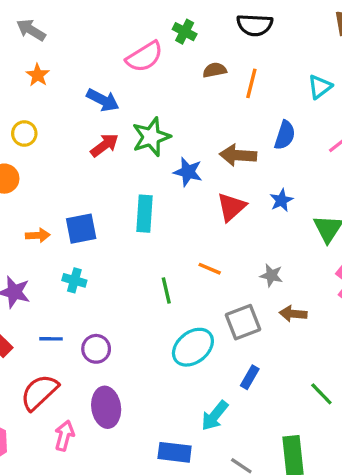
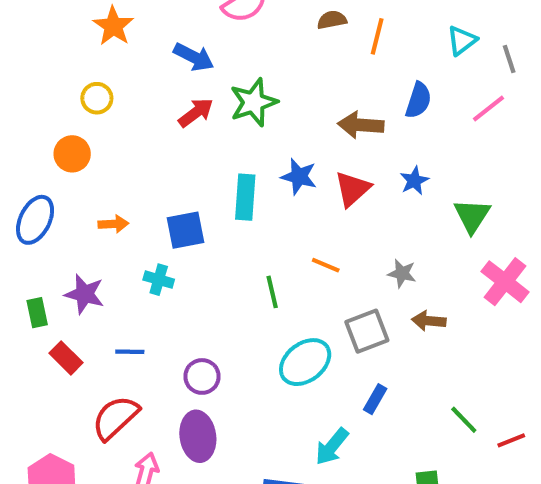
orange star: (38, 75) -> (113, 26), size x1.4
blue star: (188, 172) -> (299, 177), moved
blue square: (81, 229) -> (186, 230), moved
purple circle: (96, 349) -> (202, 376), moved

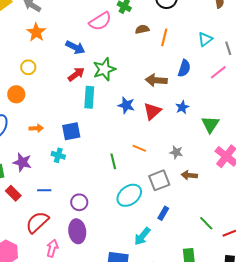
cyan rectangle: (245, 197) -> (89, 97), moved

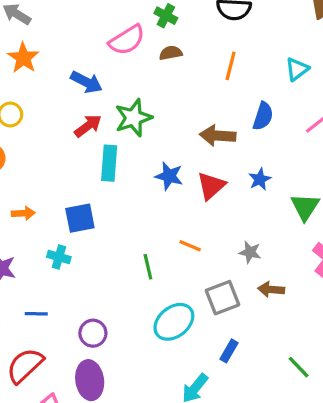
brown semicircle: (142, 29) -> (171, 53), moved

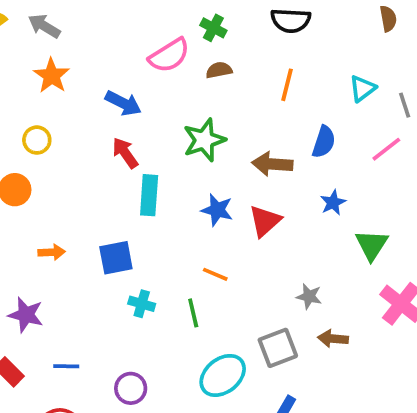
green star: (133, 118) -> (204, 140), moved
red arrow: (88, 126) -> (125, 153), turned -88
blue star: (260, 179) -> (333, 203), moved
orange line: (190, 246) -> (215, 274), moved
cyan cross: (59, 257) -> (142, 304), moved

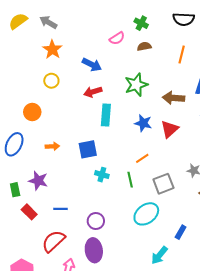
pink semicircle: (169, 55) -> (117, 38), size x0.7
yellow circle: (37, 140) -> (51, 81), moved
red arrow: (125, 153) -> (93, 92), turned -72
orange line: (215, 274) -> (142, 158), turned -56
gray square: (278, 348) -> (163, 184), moved

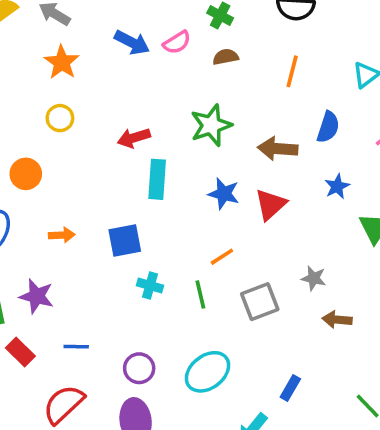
blue arrow: (92, 65) -> (132, 42), moved
cyan ellipse: (146, 214) -> (208, 372), moved

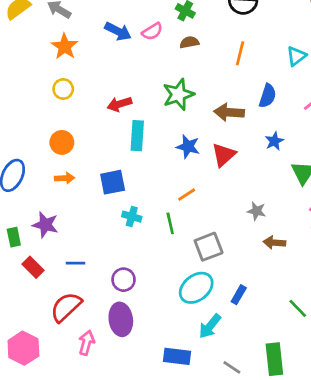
orange circle: (26, 174) -> (62, 142), moved
gray square: (260, 302) -> (209, 247), moved
cyan ellipse: (208, 372) -> (196, 288), moved

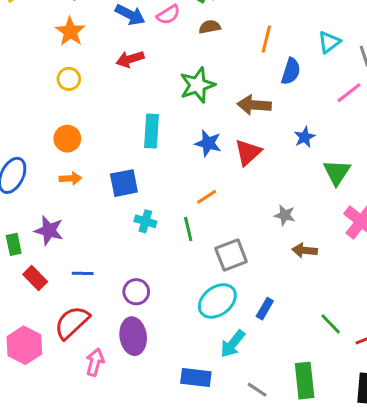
blue semicircle: (268, 96) -> (291, 71), moved
red arrow: (119, 104) -> (130, 59), moved
pink hexagon: (23, 348) -> (24, 345), moved

